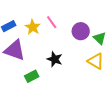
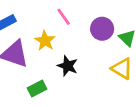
yellow star: (33, 27) -> (45, 41), moved

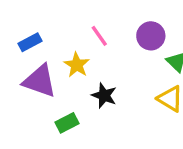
purple circle: (102, 29) -> (151, 36), moved

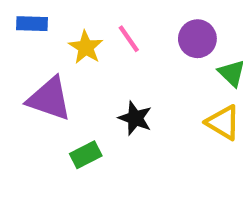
blue rectangle: (30, 42) -> (32, 24), moved, turned 30
yellow star: (77, 65) -> (86, 47), moved

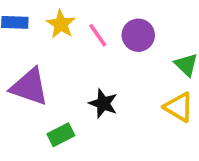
purple circle: (197, 39) -> (138, 35), moved
yellow star: (86, 47) -> (61, 24), moved

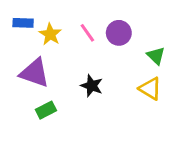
yellow star: (61, 24) -> (50, 34), moved
green rectangle: (61, 135) -> (46, 110), moved

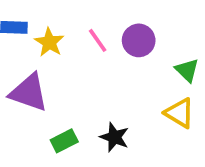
black star: (92, 86) -> (114, 137), moved
green rectangle: (46, 110) -> (64, 141), moved

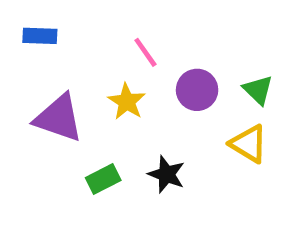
purple circle: (139, 40) -> (197, 90), moved
yellow star: (49, 42) -> (127, 102), moved

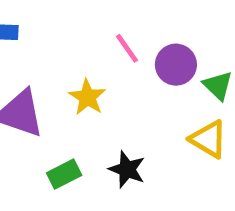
pink line: (145, 52) -> (127, 48), moved
purple circle: (197, 90) -> (176, 65), moved

